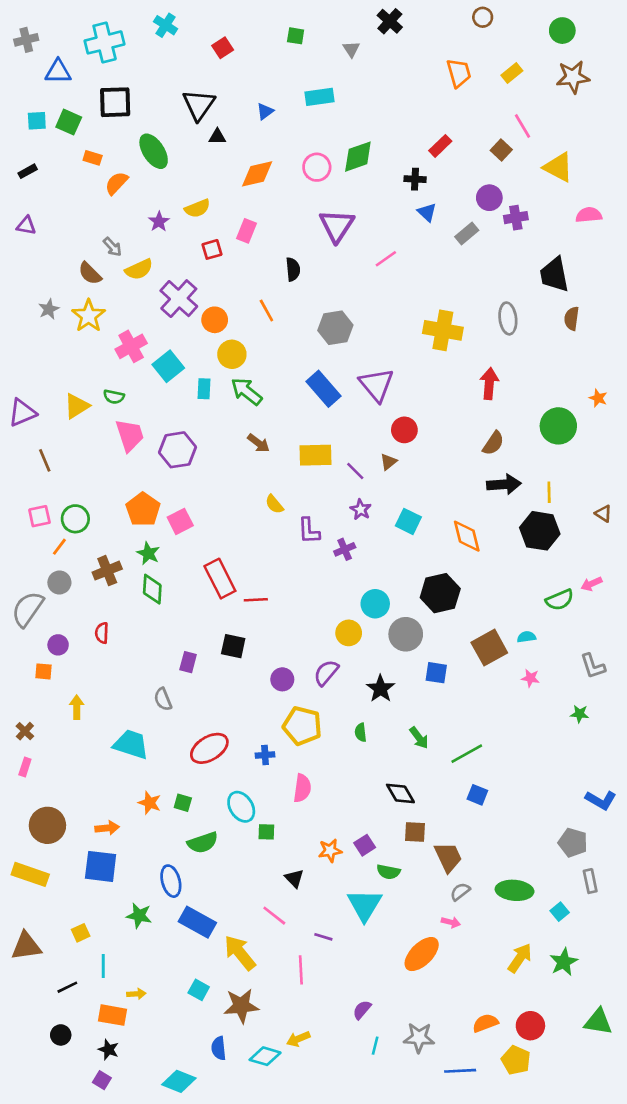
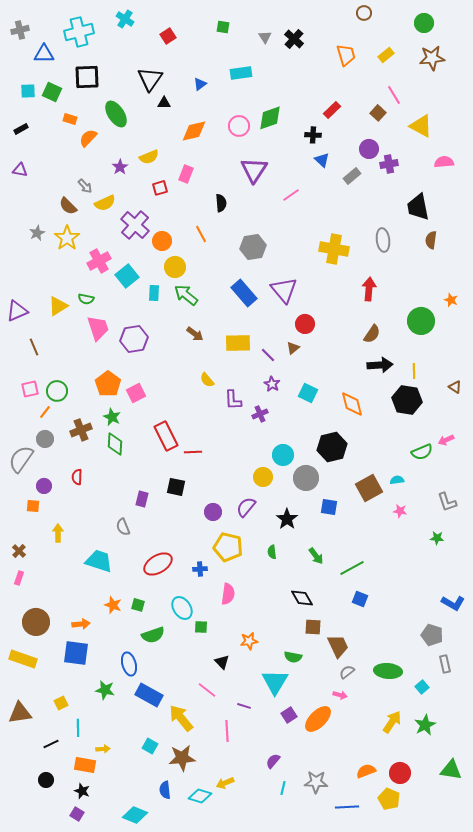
black cross: (390, 21) -> (294, 39), moved
purple square: (365, 845) -> (289, 715), moved

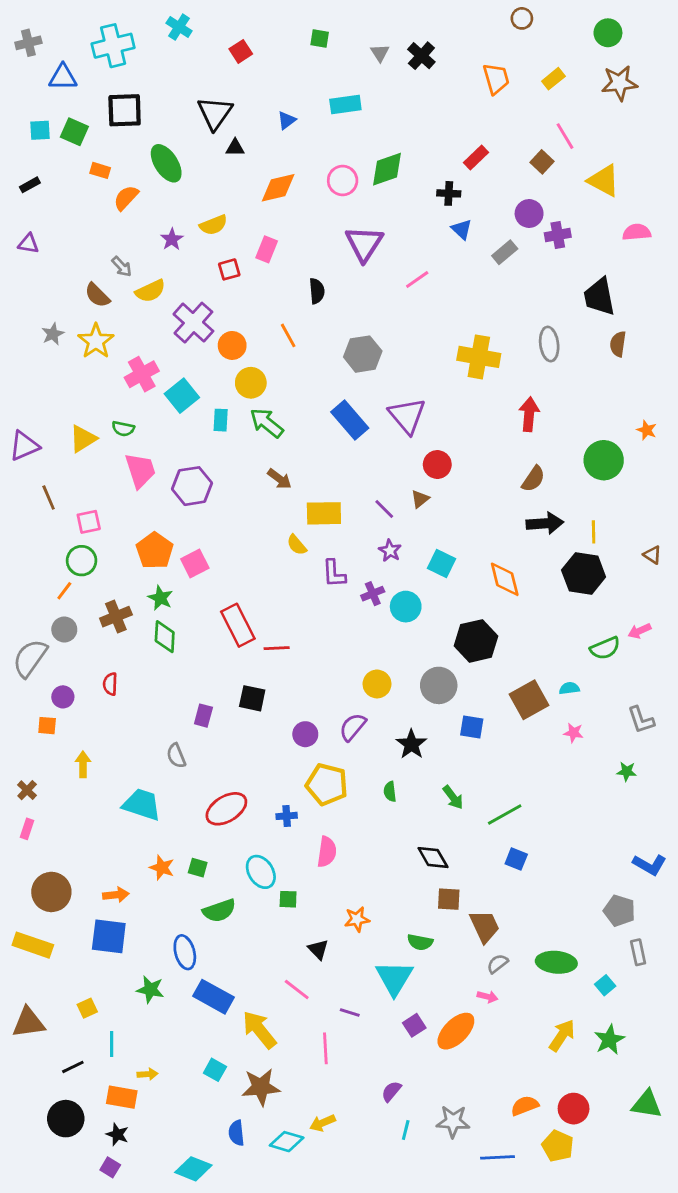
yellow rectangle: (238, 343) -> (324, 513), moved
pink square: (30, 389) -> (89, 522), moved
cyan circle: (283, 455) -> (406, 607), moved
black circle: (46, 780) -> (66, 1119), size x1.6

